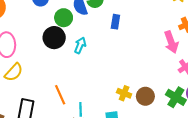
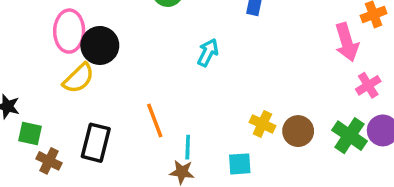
black circle: (54, 38) -> (100, 45), moved
cyan arrow: (80, 45) -> (208, 53), moved

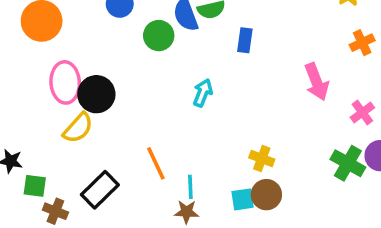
pink arrow: (347, 42) -> (317, 82), moved
brown circle: (298, 131) -> (266, 195), moved
black rectangle: (96, 143) -> (100, 190), turned 36

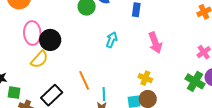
pink arrow: (317, 82) -> (155, 43), moved

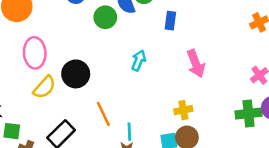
black circle: (50, 40) -> (76, 74), moved
yellow cross: (145, 78) -> (183, 110), turned -32
green cross: (195, 81) -> (249, 114), turned -36

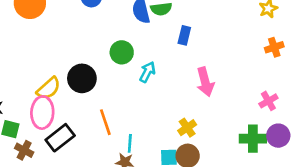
green circle: (105, 17) -> (122, 52), moved
pink ellipse: (35, 53) -> (42, 113), moved
yellow cross: (183, 110) -> (187, 128), turned -30

